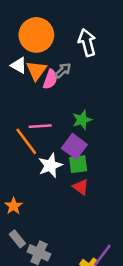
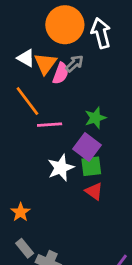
orange circle: (36, 35) -> (65, 25), moved
orange line: (26, 141) -> (27, 101), moved

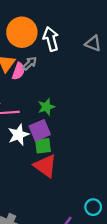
purple square: (87, 147) -> (40, 130), turned 30
white star: (61, 168) -> (19, 135), moved
red triangle: (94, 191) -> (45, 166), size x1.6

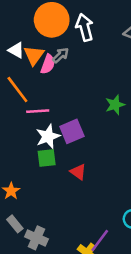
green star: (46, 107) -> (115, 105), moved
green square: (43, 146) -> (47, 158), moved
red triangle: (45, 166) -> (78, 172), size x0.6

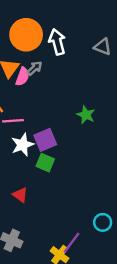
green star: (115, 105) -> (86, 115), turned -30
green square: (47, 158) -> (45, 163), moved, turned 30
red triangle: (78, 172) -> (20, 195), moved

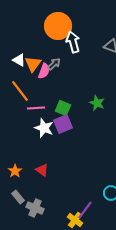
orange circle: (26, 35) -> (58, 26), moved
white star: (23, 145) -> (44, 128), turned -30
green square: (45, 163) -> (63, 108), moved

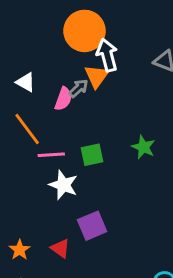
orange triangle: (33, 64) -> (97, 76), moved
green square: (63, 108) -> (92, 155), turned -35
purple square: (63, 124) -> (92, 226), moved

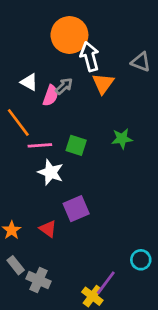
orange triangle: (97, 76) -> (103, 83), moved
white triangle: (26, 82) -> (29, 82), moved
green star: (143, 147) -> (122, 139), turned -30
green square: (92, 155) -> (76, 145), turned 30

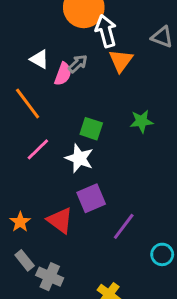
pink line: (40, 145) -> (38, 149), moved, turned -40
white star: (51, 172) -> (79, 158), moved
red triangle: (48, 229) -> (60, 220), size x1.4
purple line: (106, 283) -> (124, 226), moved

